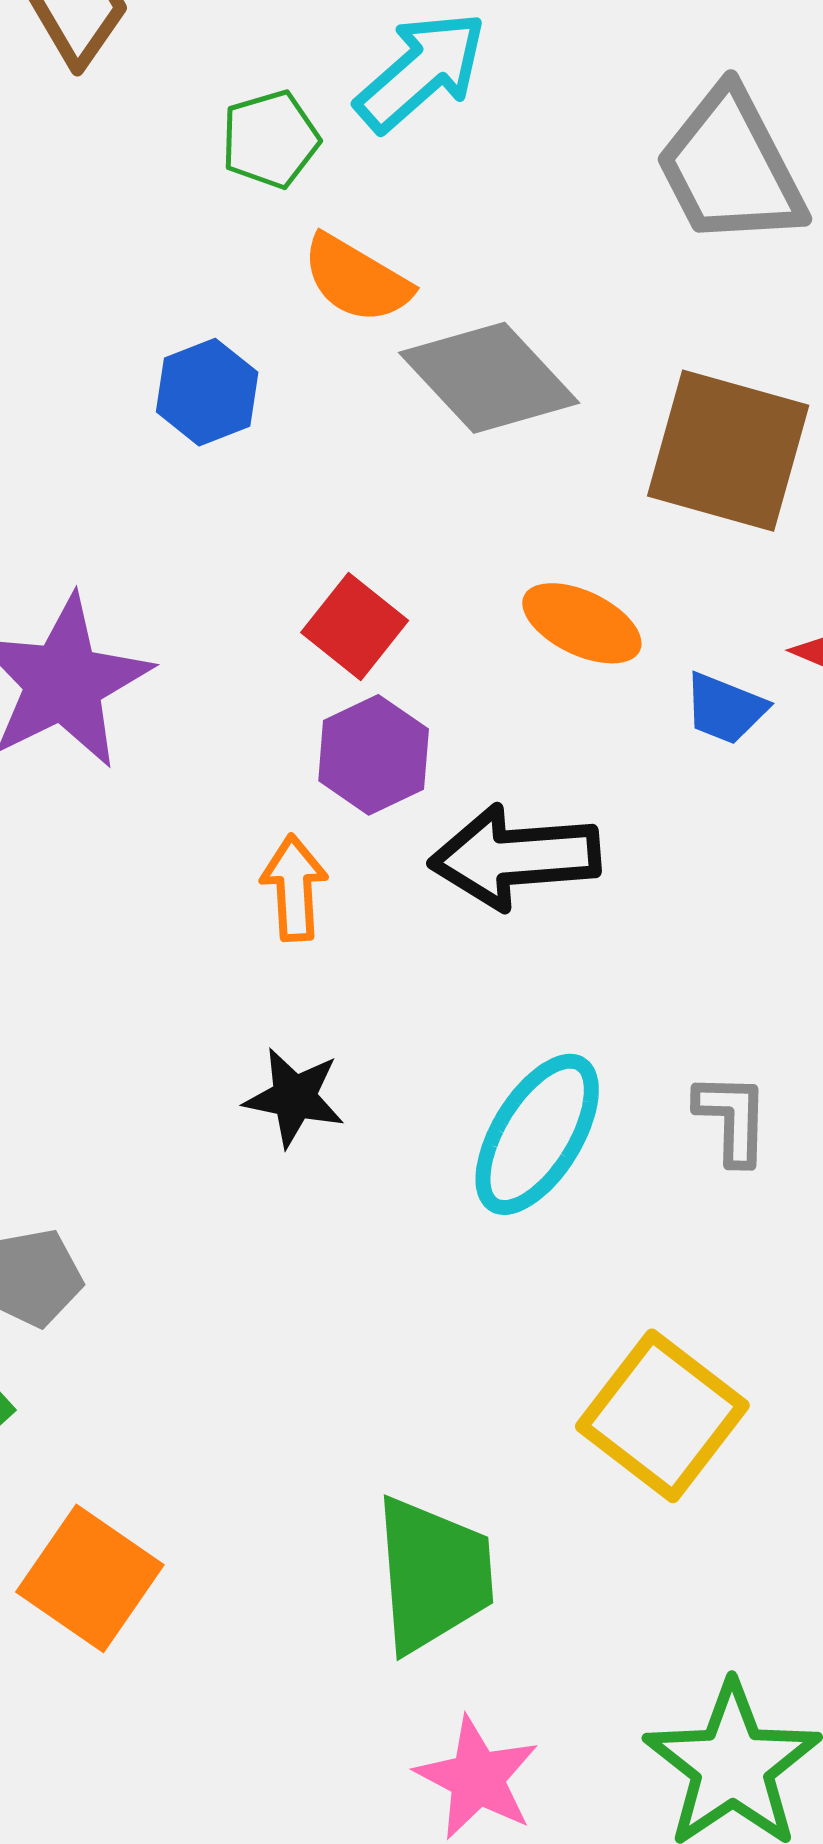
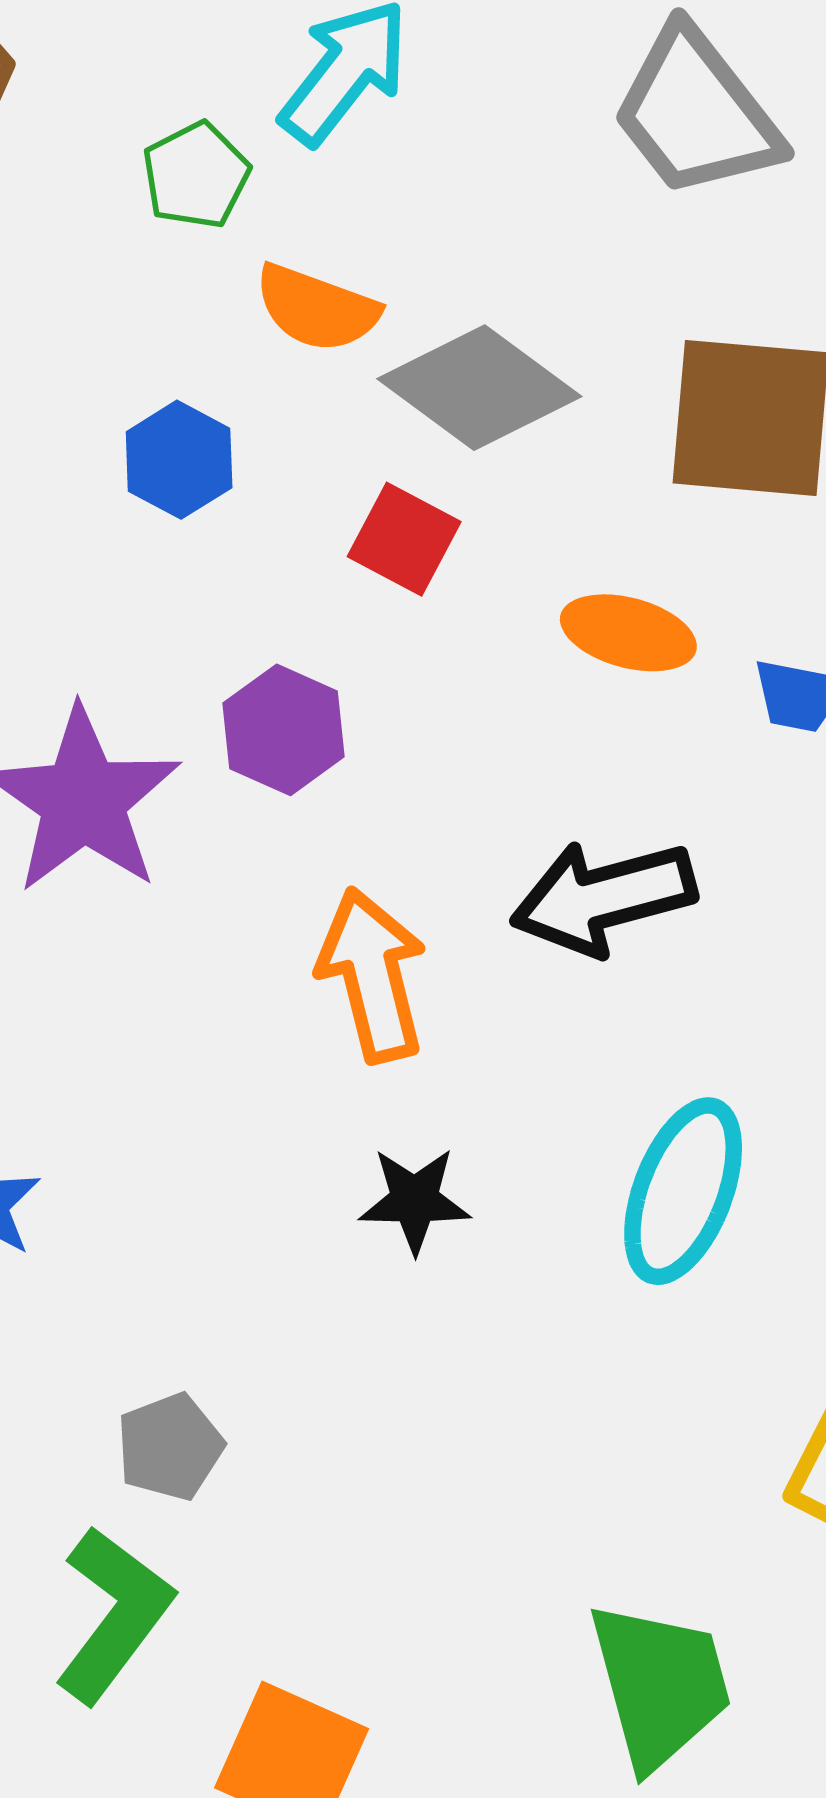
red square: (355, 627) -> (404, 539), moved
purple hexagon: (374, 755) -> (284, 730), moved
orange arrow: (294, 888) -> (372, 975), size x1.5

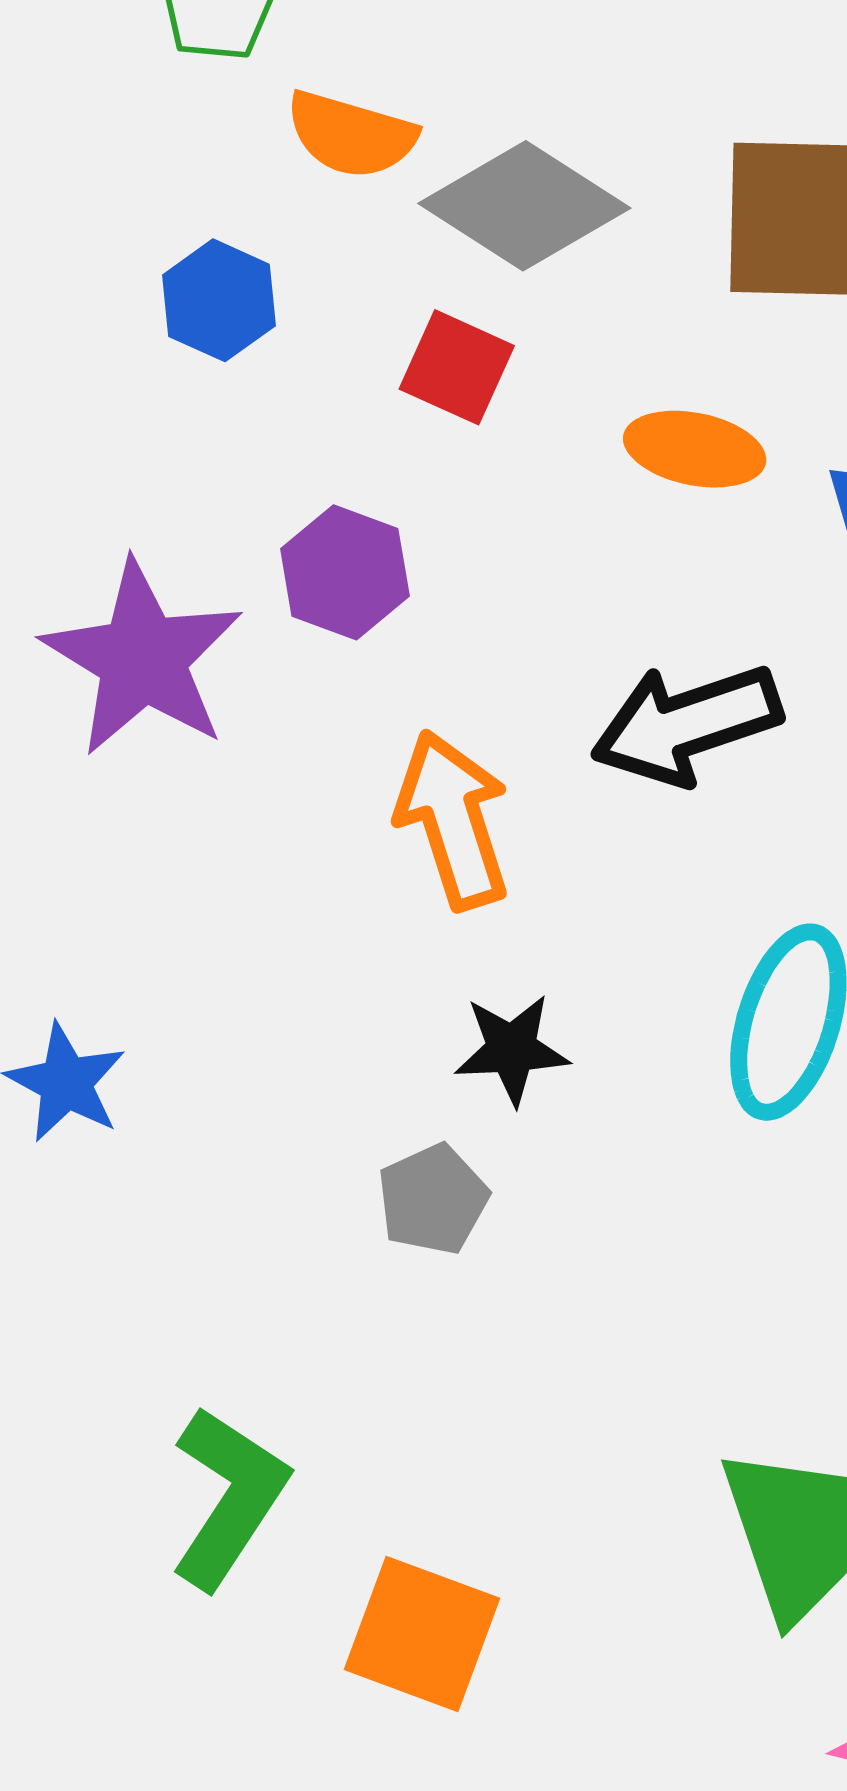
gray pentagon: (170, 1447) -> (433, 1199), moved

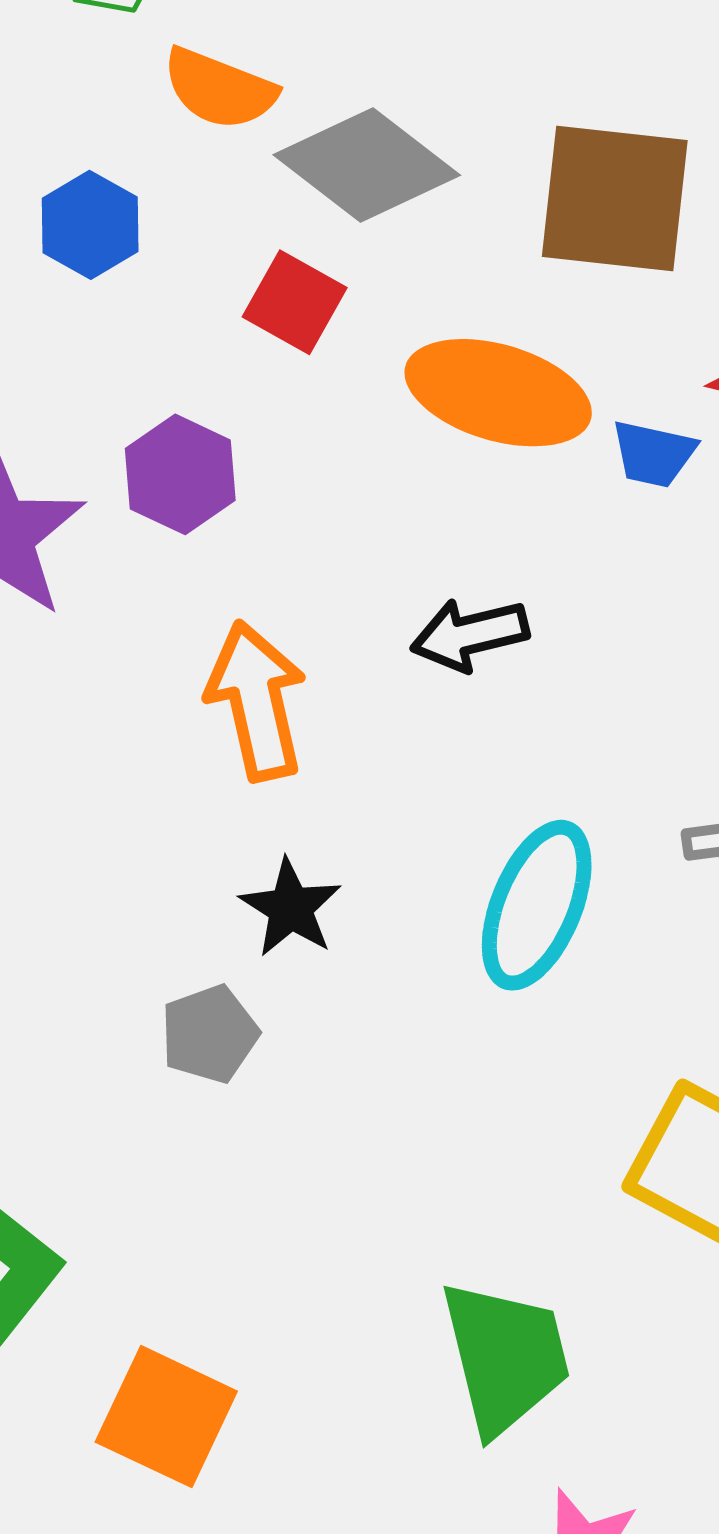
orange ellipse: (695, 449) -> (498, 393), size x1.5
black arrow: (686, 724) -> (470, 635), size x0.7
black star: (512, 1049) -> (291, 908), turned 30

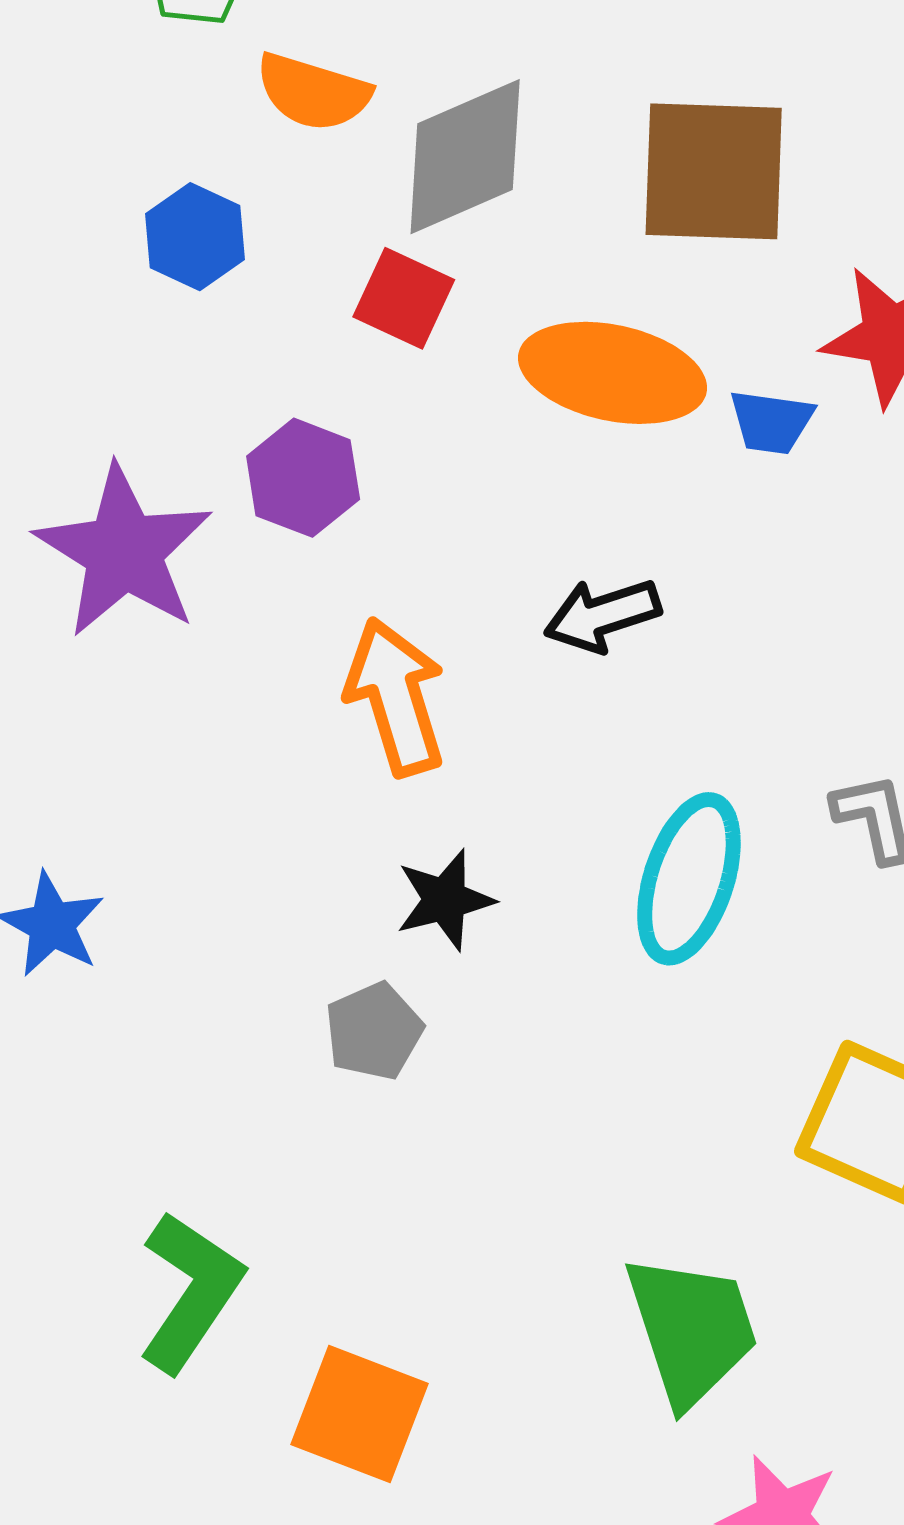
gray diamond: (367, 165) -> (465, 157), turned -57
black star: (291, 908) -> (445, 900), turned 30

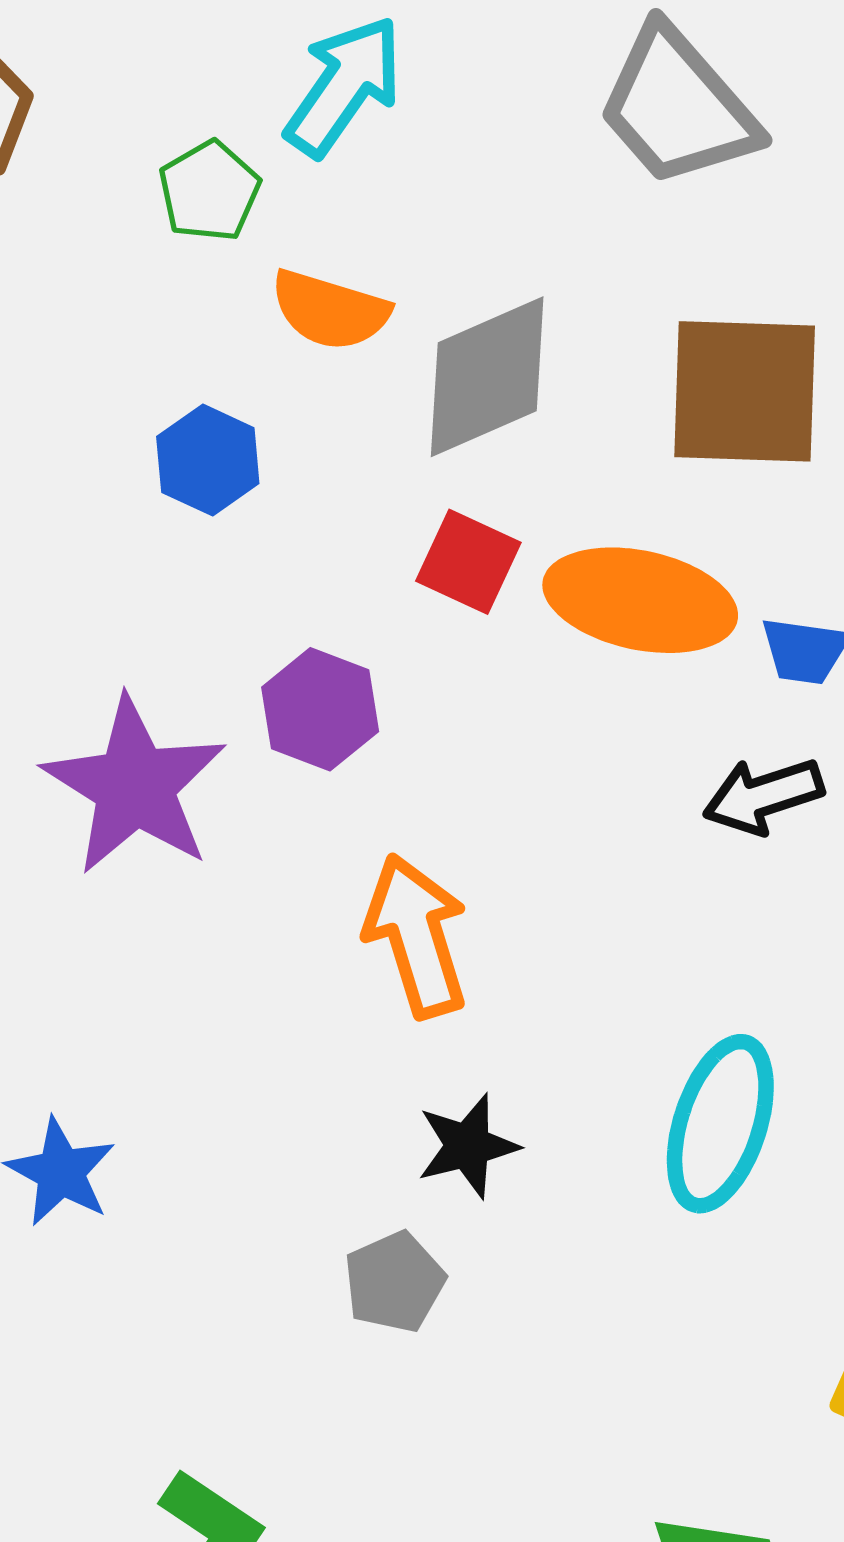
red square: (404, 298) -> (468, 562), moved
black arrow: (602, 615) -> (763, 796), moved

